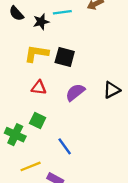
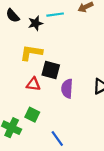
black square: (65, 57) -> (51, 70), moved
purple semicircle: (75, 92) -> (67, 89), turned -48

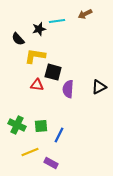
black semicircle: (13, 16) -> (18, 39), moved
green square: (32, 115) -> (41, 126), moved, turned -32
blue line: (57, 139) -> (59, 135), turned 63

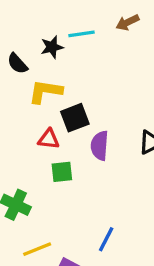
black square: (53, 72) -> (75, 118), turned -36
green square: (41, 126) -> (62, 172), moved
blue line: (59, 135) -> (106, 239), moved

